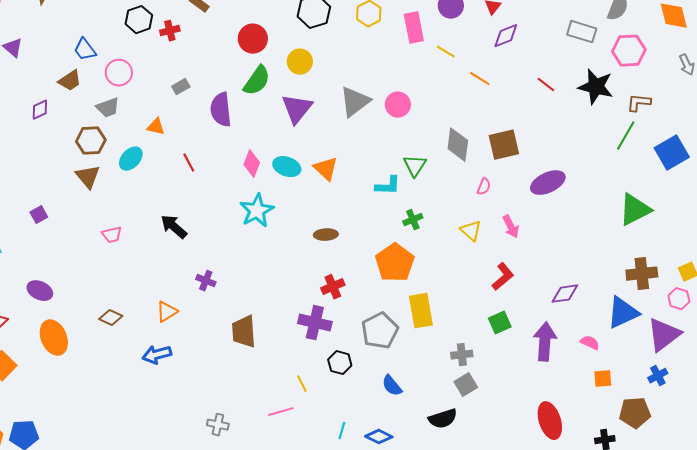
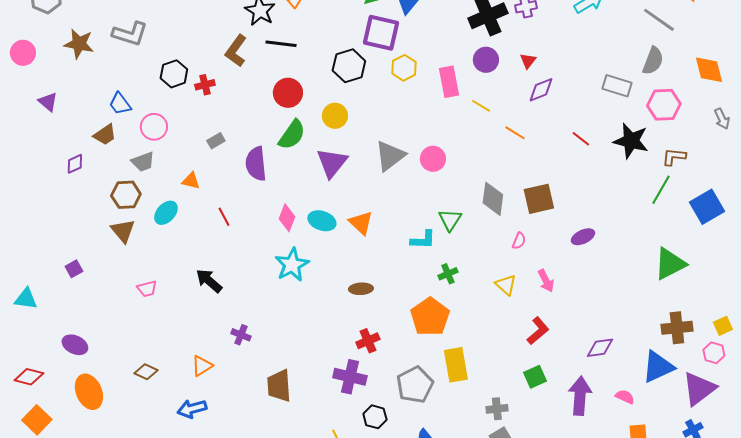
purple ellipse: (548, 183) -> (583, 237), size x0.7

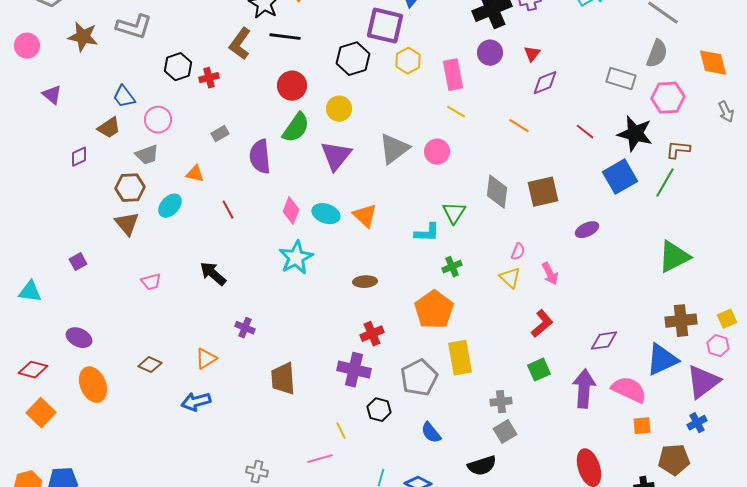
yellow line: (481, 106) -> (456, 112), moved
blue square: (707, 207) -> (620, 177), moved
pink semicircle: (519, 241) -> (518, 252), moved
pink semicircle: (625, 397) -> (629, 390), size x1.8

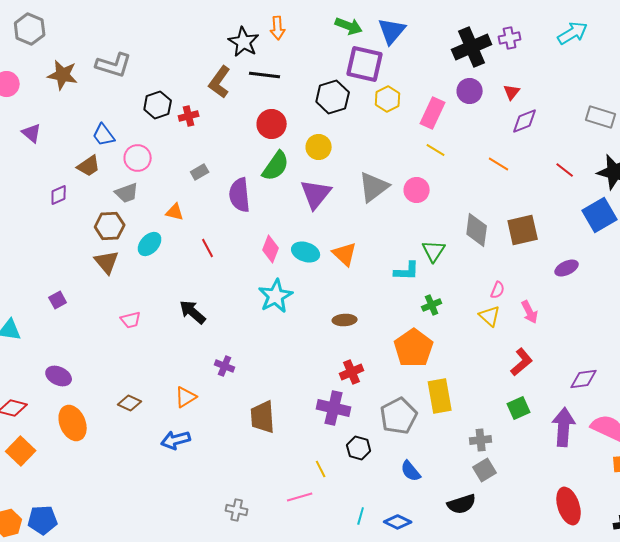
pink rectangle: (453, 75) -> (433, 113), turned 36

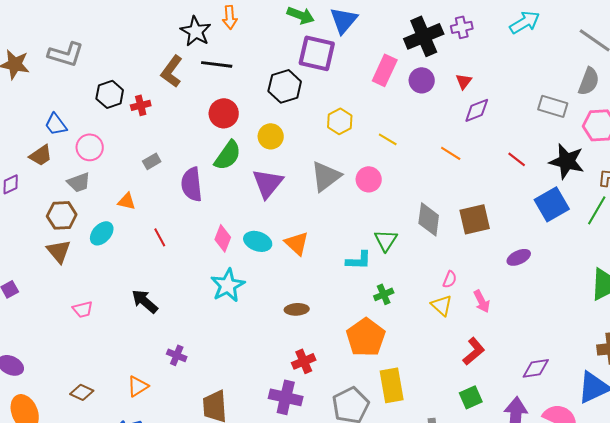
yellow hexagon: (388, 99) -> (340, 121), moved
pink rectangle: (433, 113) -> (385, 70), moved

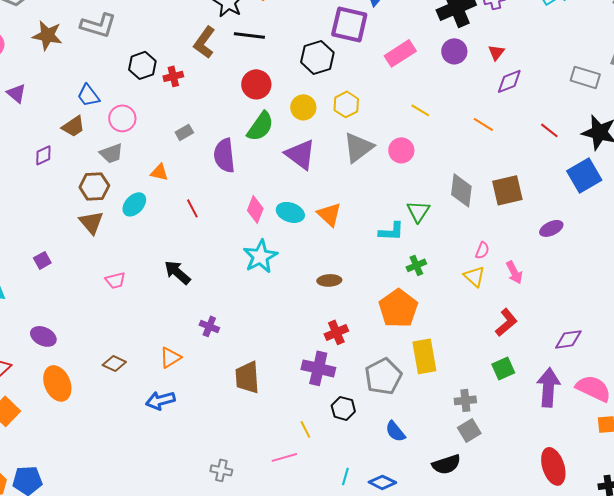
pink rectangle: (385, 70) -> (400, 53), moved, turned 32
yellow hexagon: (340, 121) -> (346, 104), moved
purple triangle: (268, 183) -> (300, 154), turned -32

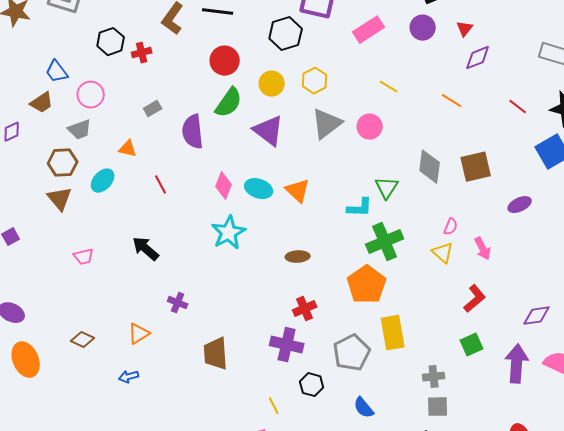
green cross: (416, 265) -> (385, 242), size x1.8
blue arrow: (160, 400) -> (129, 377), size x0.7
gray square: (469, 430) -> (438, 407), turned 30

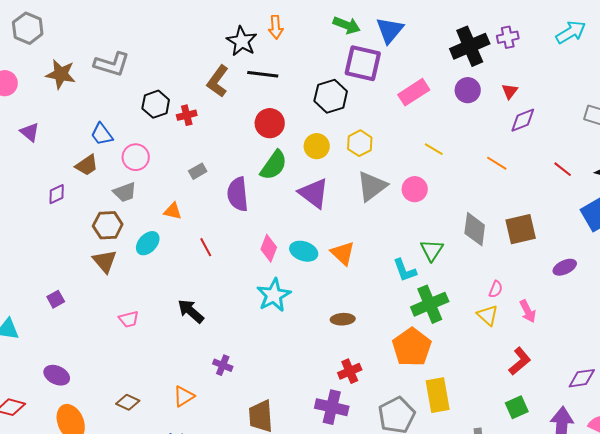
cyan L-shape: (360, 208) -> (405, 270), turned 68

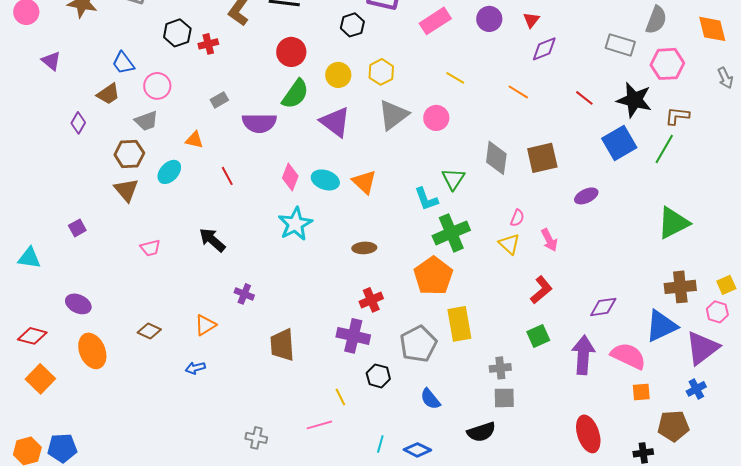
black hexagon: (331, 96) -> (352, 25), size x0.7
purple diamond: (57, 194) -> (78, 123), turned -35
purple semicircle: (238, 194) -> (259, 123), turned -84

